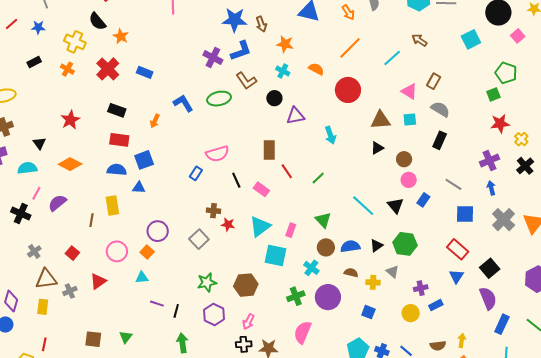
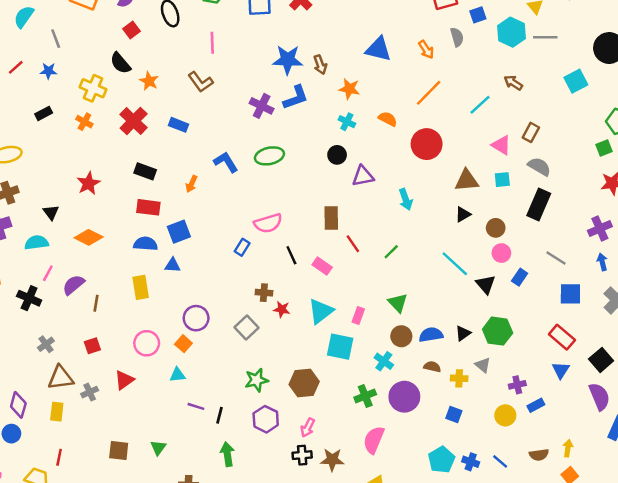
brown L-shape: (246, 81) -> (200, 82), moved
black rectangle: (440, 140) -> (539, 204), size x1.4
cyan line: (363, 206) -> (455, 264), moved
brown line: (91, 220) -> (96, 303), moved
red square: (72, 253) -> (92, 346), turned 32

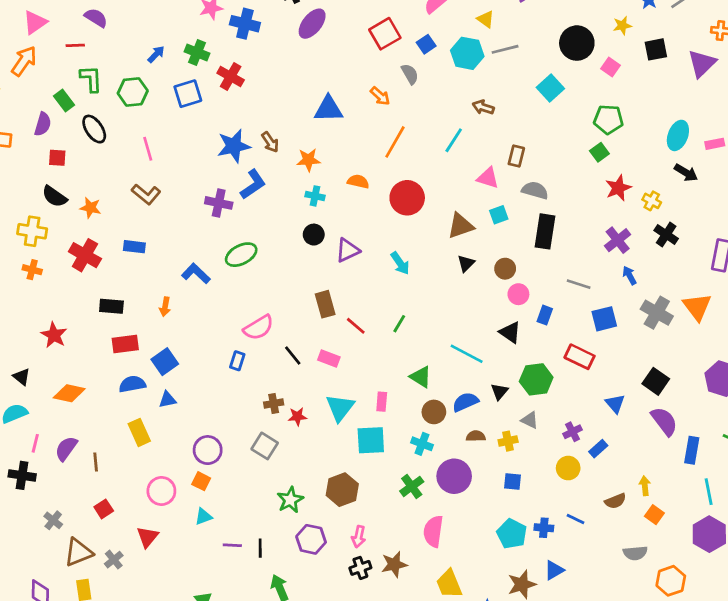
red square: (131, 30) -> (57, 158), turned -35
cyan line: (455, 264) -> (467, 354), moved
red rectangle: (562, 337) -> (580, 357), moved

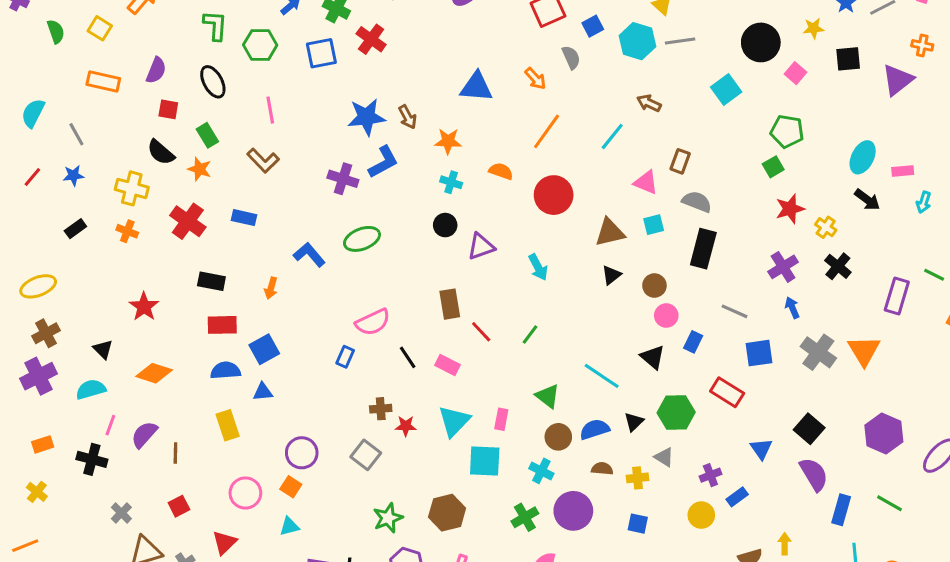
green rectangle: (64, 100) -> (207, 135), moved

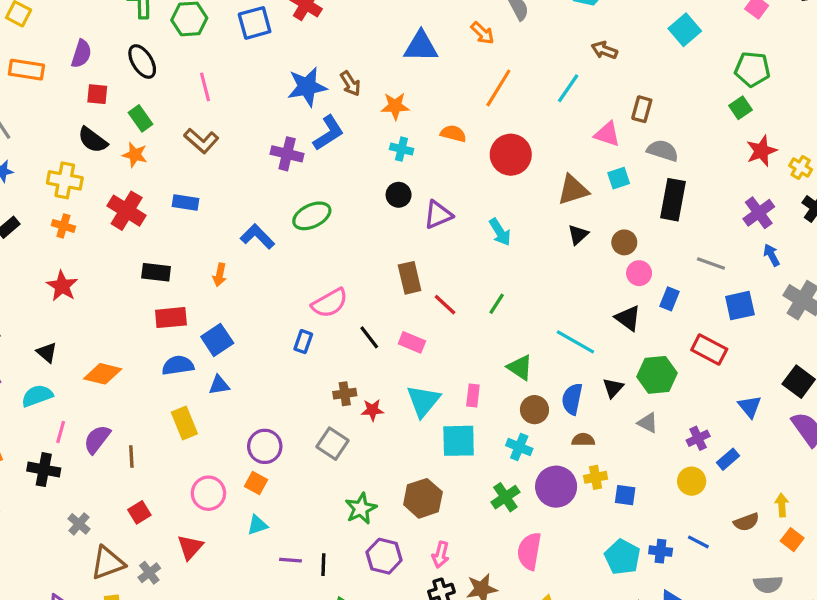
red star: (144, 307) -> (62, 286), moved
blue semicircle: (595, 429) -> (572, 399), turned -56
yellow cross: (637, 478) -> (596, 477), moved

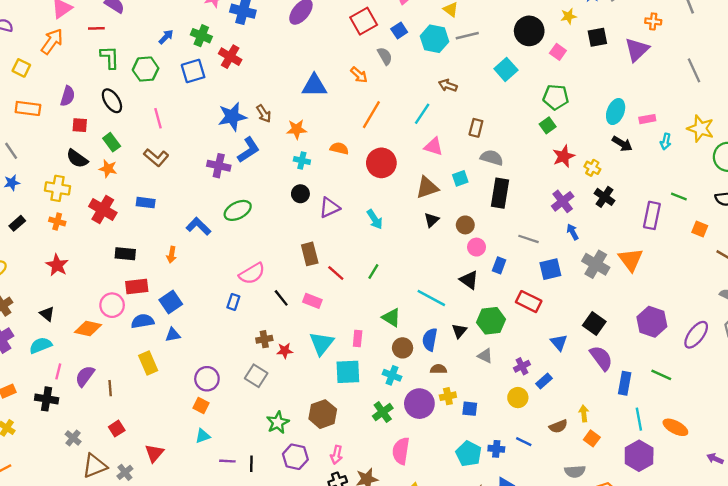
pink triangle: (607, 134) -> (434, 146), moved
pink circle: (208, 493) -> (112, 305), moved

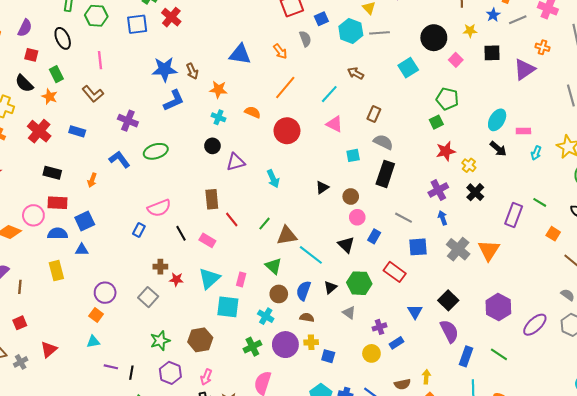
purple cross: (219, 166) -> (128, 121), moved
brown triangle: (427, 187) -> (287, 236), moved

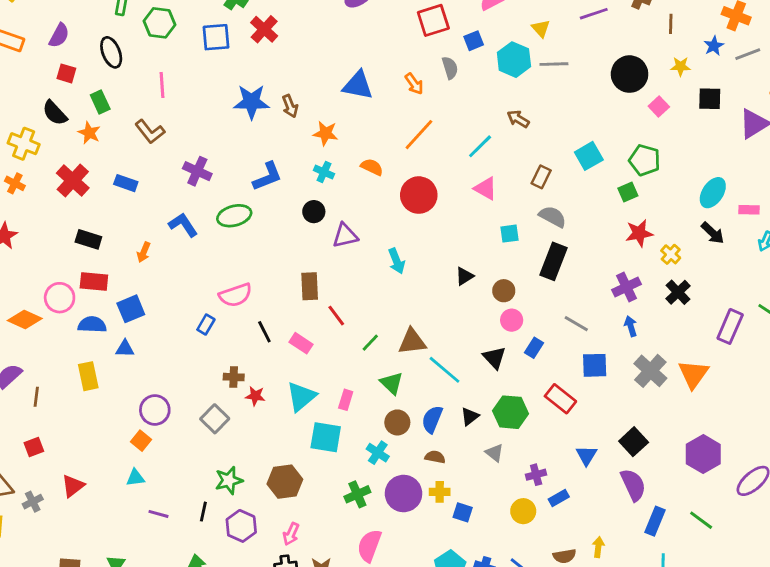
cyan square: (408, 68) -> (589, 156), moved
blue L-shape: (174, 100) -> (267, 176), moved
green line: (265, 224) -> (370, 343), moved
black line: (131, 373) -> (203, 512), moved

